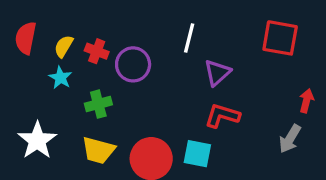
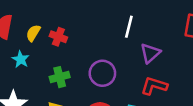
purple circle: (133, 64) -> (102, 73), moved
cyan star: (60, 78) -> (21, 59), moved

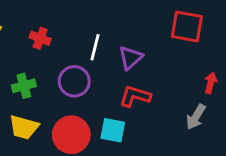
white line: (129, 27) -> (95, 47), moved
red cross: (58, 37) -> (40, 38), moved

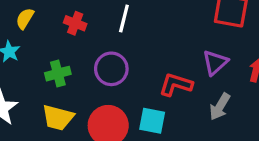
white line: (95, 47) -> (124, 19), moved
purple triangle: (131, 58) -> (215, 63), moved
gray arrow: (196, 117) -> (220, 107), moved

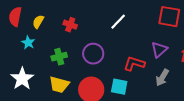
white line: (124, 19) -> (118, 22), moved, turned 30

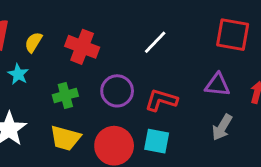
red cross: (70, 25) -> (82, 47), size x1.5
purple triangle: (159, 50) -> (217, 85), turned 48
red L-shape: (134, 64) -> (161, 100), moved

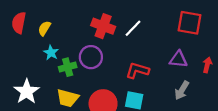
red cross: (82, 47) -> (103, 26), moved
cyan star: (18, 74) -> (51, 53), moved
purple circle: (117, 91) -> (91, 57), moved

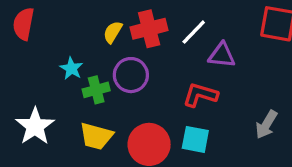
red cross: (103, 26) -> (149, 29), turned -35
yellow semicircle: (44, 28) -> (113, 32), moved
purple triangle: (178, 59) -> (222, 55), moved

